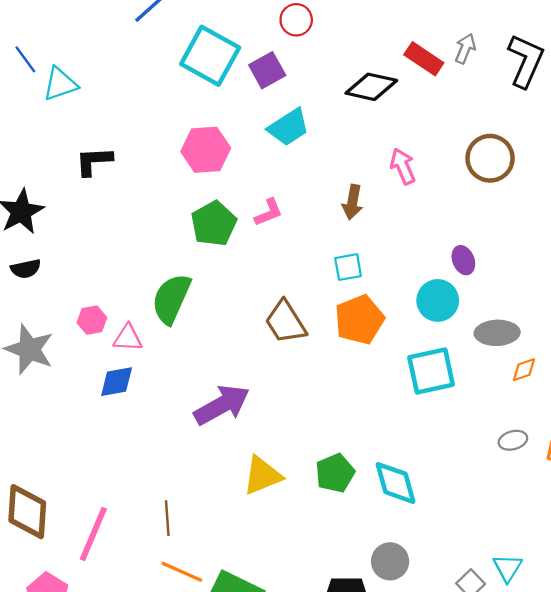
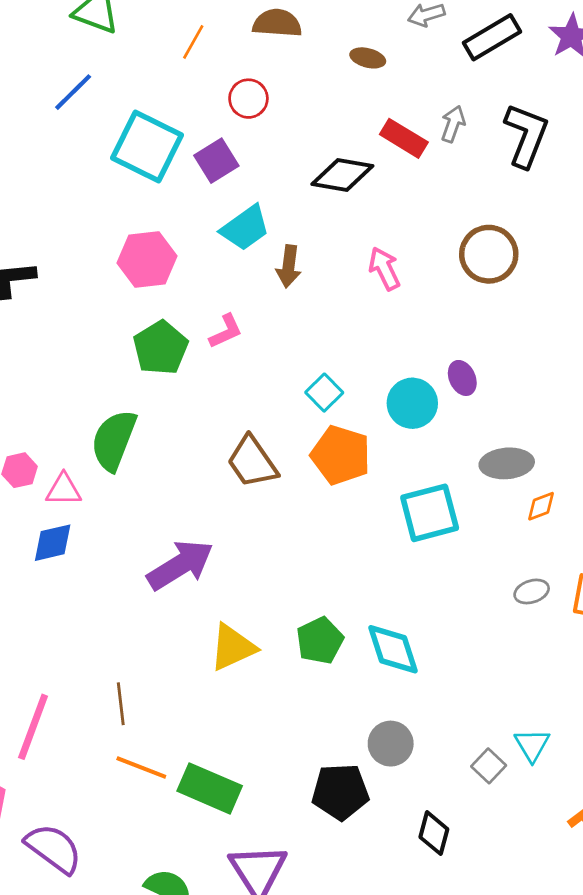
brown arrow: (352, 202) -> (289, 266), moved
cyan square: (348, 267) -> (324, 393), turned -32
cyan circle: (438, 300) -> (412, 403), moved
orange pentagon: (359, 320) -> (341, 455), turned -30

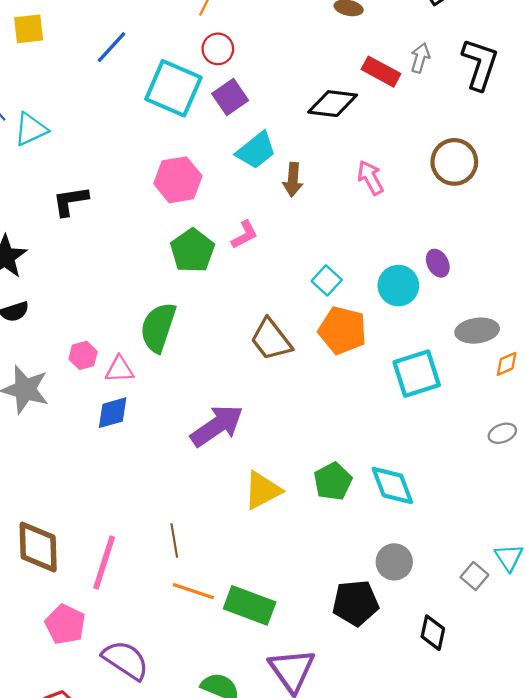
red circle: (248, 99) -> (218, 49), moved

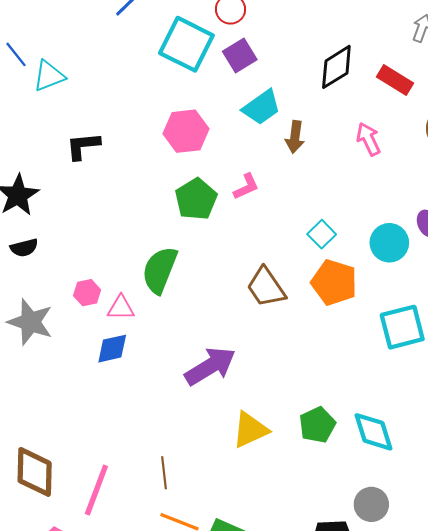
red rectangle: (381, 72) -> (395, 80), moved
black diamond: (333, 104) -> (336, 67), turned -42

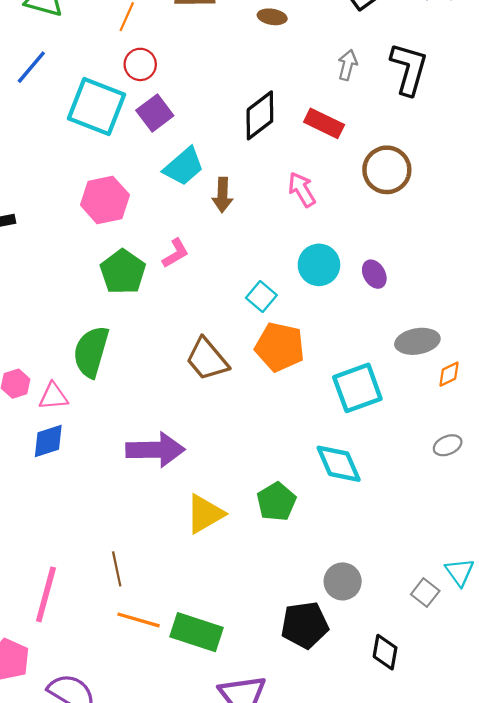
cyan circle: (389, 243) -> (319, 265), moved
purple arrow: (210, 366) -> (155, 450), turned 36
cyan diamond: (373, 432) -> (339, 464), moved

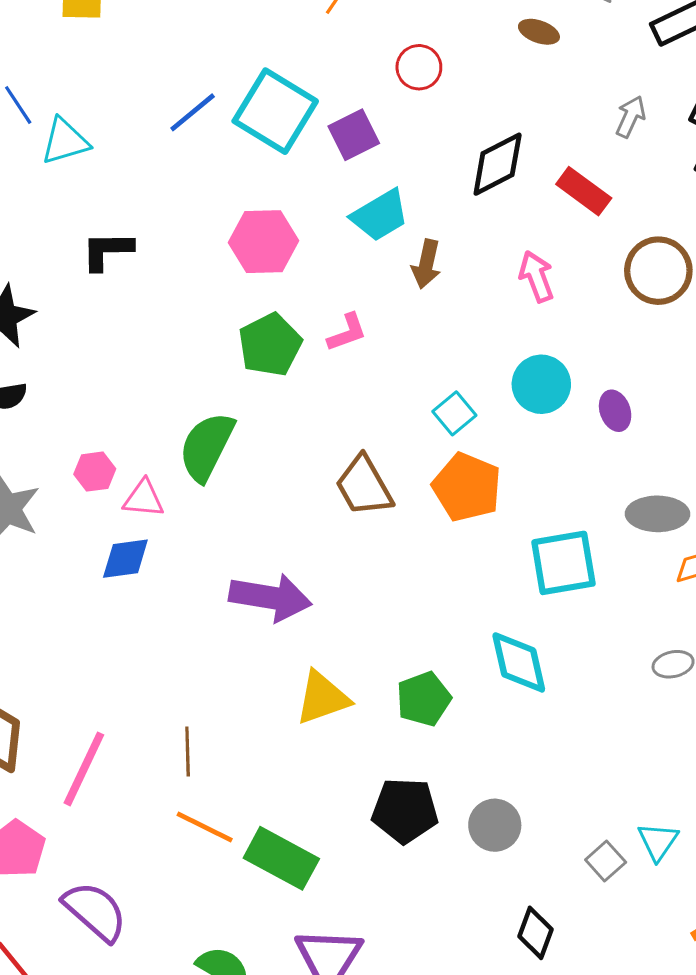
red circle: (140, 64) -> (419, 67), moved
blue line: (31, 67) -> (193, 112), moved
black pentagon: (305, 625) -> (405, 810), moved

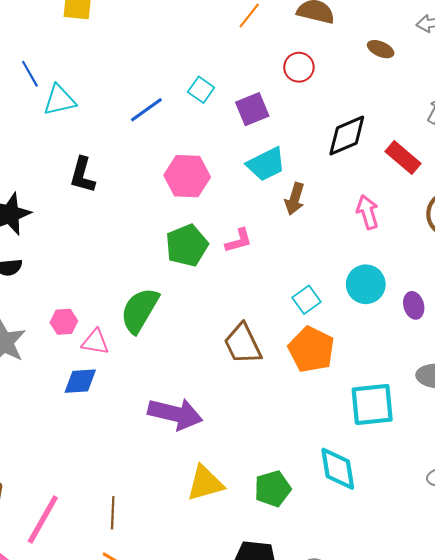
cyan square: (275, 111) -> (201, 90), size x0.5
blue line: (193, 112) -> (146, 110), moved
black L-shape: (107, 251) -> (82, 175), turned -78

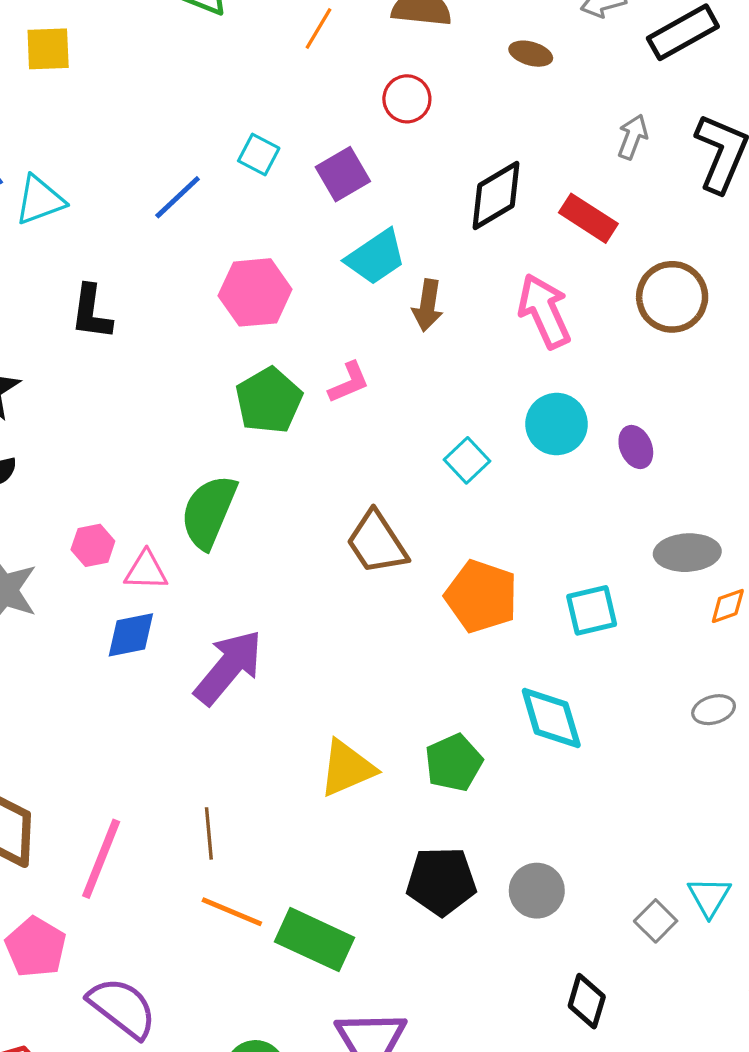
pink arrow: (368, 212) -> (544, 311), size x1.4
orange pentagon: (311, 349) -> (481, 596), moved
cyan square: (372, 404) -> (592, 610), size x0.7
purple arrow: (175, 414) -> (228, 667), moved, turned -56

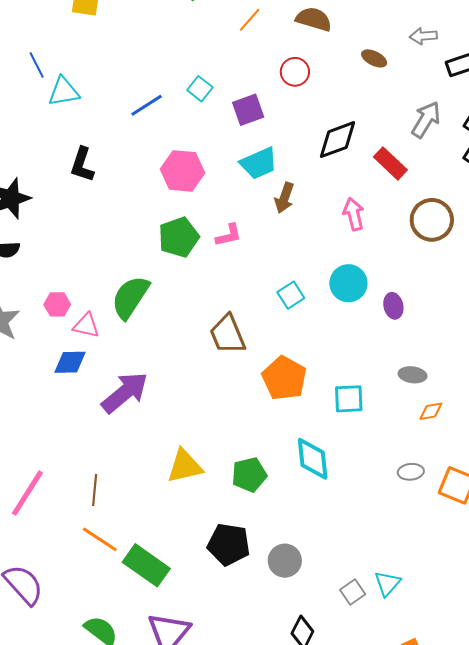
gray arrow: (633, 137) -> (426, 120), size x1.4
pink arrow: (544, 311) -> (354, 214), size x0.7
gray ellipse: (687, 553) -> (412, 375), size x0.7

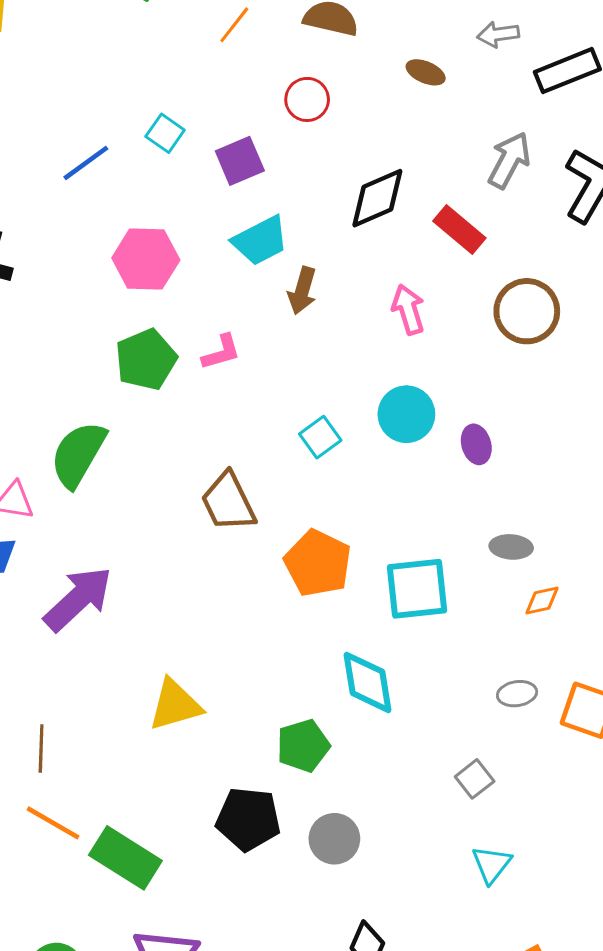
cyan square: (349, 399) -> (417, 589), size x1.4
green pentagon: (249, 475) -> (303, 746), moved
gray square: (353, 592) -> (475, 779), moved

